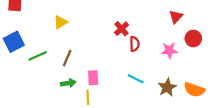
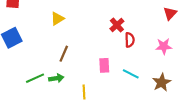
green line: (38, 56) -> (35, 78), moved
pink rectangle: (93, 78) -> (104, 65), moved
green arrow: (68, 83) -> (56, 78), moved

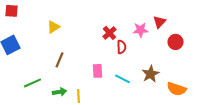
pink star: (164, 46) -> (140, 30), moved
green arrow: (56, 78) -> (60, 92), moved
brown star: (162, 82) -> (150, 74), moved

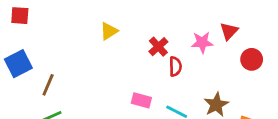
yellow triangle: (54, 27) -> (109, 31), moved
brown line: (60, 60) -> (48, 85), moved
pink rectangle: (98, 71) -> (141, 100), turned -72

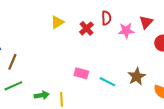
red cross: (158, 47) -> (87, 28), moved
red semicircle: (175, 66) -> (106, 18), moved

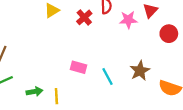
cyan line: (107, 82) -> (107, 77), turned 35

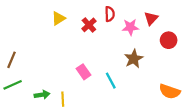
pink rectangle: (78, 67) -> (83, 72), turned 40
brown star: (140, 71) -> (134, 59), moved

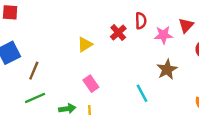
yellow triangle: (58, 18) -> (85, 44), moved
pink rectangle: (83, 72) -> (91, 84), moved

